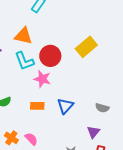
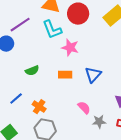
red circle: (50, 56) -> (78, 14), moved
pink semicircle: (31, 139) -> (84, 108), moved

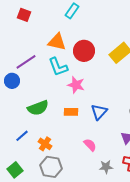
green semicircle: (32, 71) -> (38, 108), size x1.5
gray star: (99, 122) -> (106, 167), moved

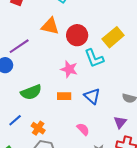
cyan L-shape: (58, 67) -> (94, 58), moved
blue triangle: (99, 112) -> (92, 96), turned -30

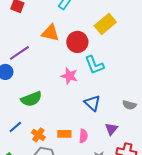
yellow rectangle: (113, 37) -> (105, 24), moved
orange rectangle: (64, 96) -> (64, 134), moved
purple triangle: (120, 122) -> (111, 129), moved
pink semicircle: (83, 129) -> (83, 136), turned 48

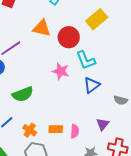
blue triangle: (92, 103) -> (92, 85), moved, turned 42

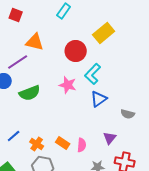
orange triangle: (42, 28) -> (35, 42), moved
cyan L-shape: (86, 60) -> (93, 74), turned 65
green semicircle: (23, 94) -> (30, 93), moved
orange rectangle: (56, 129) -> (63, 143), turned 32

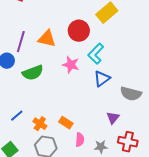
orange triangle: (35, 42) -> (47, 39), moved
purple line: (18, 62) -> (21, 42), turned -40
gray semicircle: (128, 114) -> (131, 94), size x1.5
pink semicircle: (82, 145) -> (80, 140), moved

